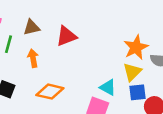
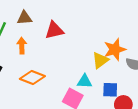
yellow triangle: (132, 72) -> (100, 60), moved
cyan triangle: (108, 87) -> (84, 81), turned -35

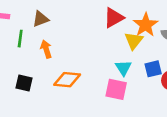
red triangle: (54, 30) -> (114, 18), moved
cyan triangle: (84, 81) -> (123, 68), turned -49

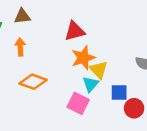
red triangle: (114, 18) -> (75, 31), moved
orange star: (146, 25) -> (83, 58), moved
yellow triangle: (134, 41) -> (99, 70), moved, turned -36

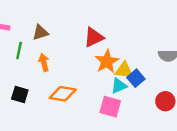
yellow triangle: (99, 70) -> (124, 70), turned -30
cyan triangle: (91, 84) -> (119, 86), turned 36
blue square: (119, 92) -> (136, 78), moved, turned -30

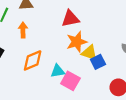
cyan triangle: (119, 86) -> (58, 71), moved
orange diamond: (63, 94) -> (33, 60), turned -45

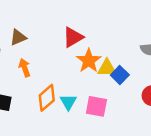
cyan triangle: (58, 71) -> (68, 102), moved, turned -32

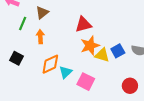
brown triangle: (18, 37) -> (42, 13), turned -32
blue square: (120, 75) -> (118, 51), moved

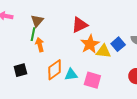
green line: (23, 23) -> (33, 34), moved
black square: (16, 58) -> (20, 70), turned -32
cyan triangle: (66, 72) -> (71, 75), turned 48

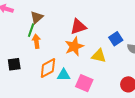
orange star: (90, 44) -> (74, 46), moved
blue square: (118, 44) -> (116, 39), moved

